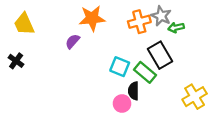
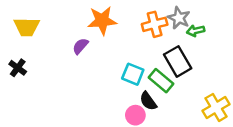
yellow trapezoid: (24, 24) -> (27, 27), turned -65
black semicircle: (134, 91) -> (148, 101), turned -36

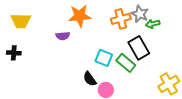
purple semicircle: (80, 46) -> (63, 36), turned -136
black cross: (18, 68) -> (14, 53), turned -32
black semicircle: (148, 101) -> (90, 79), moved

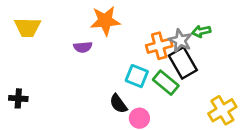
gray star: (140, 14) -> (180, 40), moved
orange cross: (121, 19) -> (159, 46), moved
black cross: (14, 53) -> (18, 98), moved

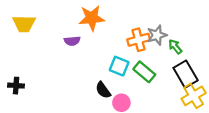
green arrow: (201, 31) -> (175, 47), moved, turned 63
gray star: (180, 40) -> (157, 35), turned 30
black rectangle: (183, 63) -> (186, 74), moved

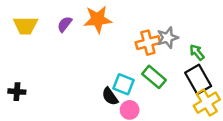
purple semicircle: (72, 41) -> (65, 24), moved, turned 133
green arrow: (175, 47) -> (197, 52), moved
cyan square: (119, 66) -> (123, 84), moved

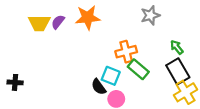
yellow trapezoid: (25, 25) -> (39, 23), moved
gray star: (168, 38) -> (150, 15), moved
orange cross: (148, 43) -> (126, 52), moved

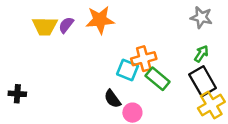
gray star: (150, 15) -> (201, 17), moved, turned 30
green arrow: (177, 47) -> (201, 54), turned 72
cyan square: (111, 76) -> (127, 70), moved

